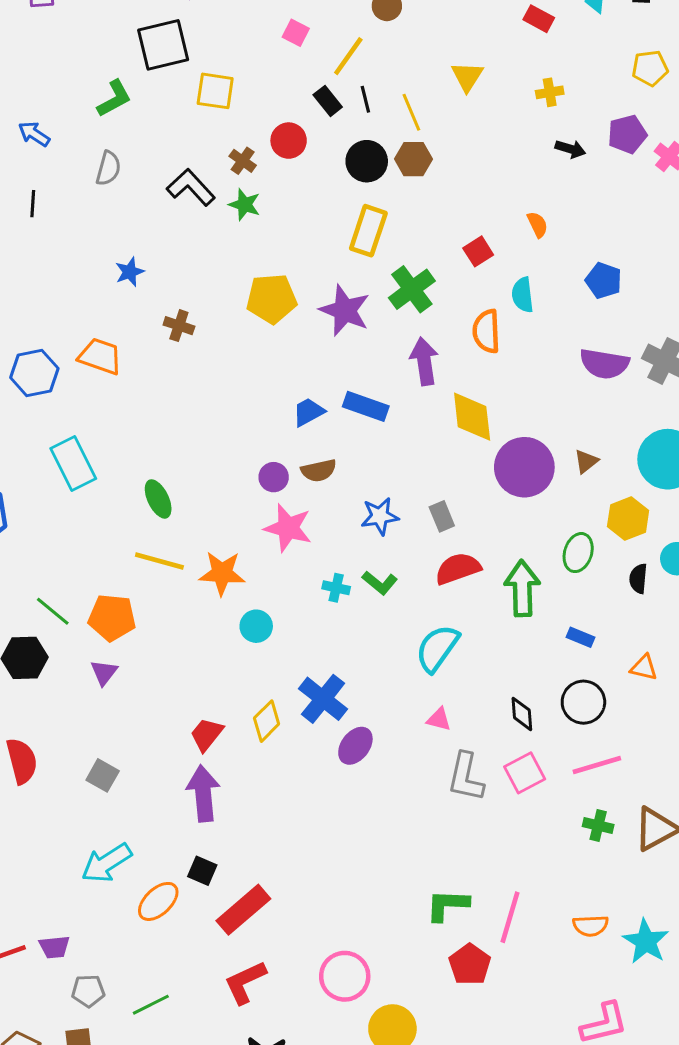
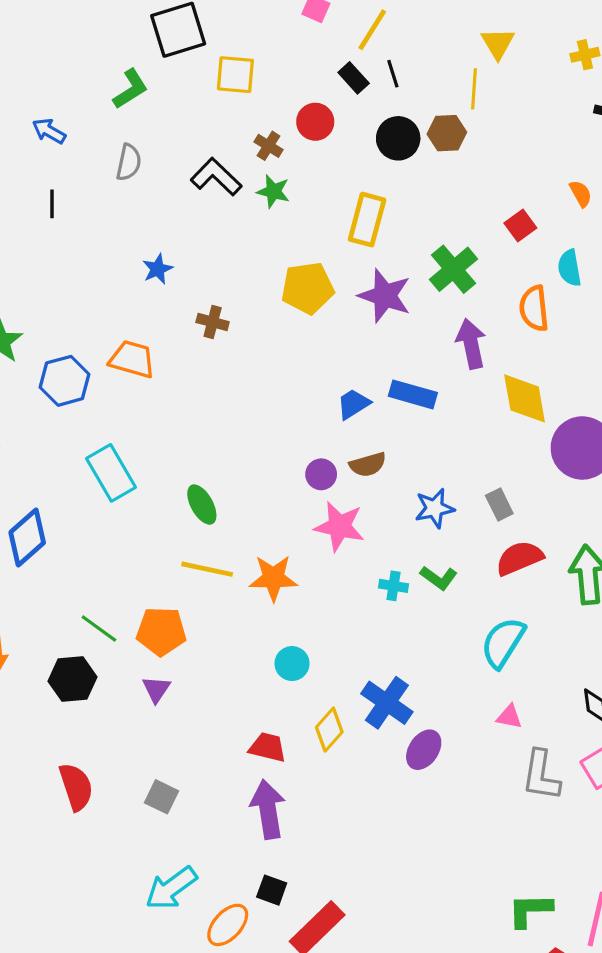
yellow line: (411, 112) -> (474, 89), moved, turned 30
yellow rectangle: (368, 231) -> (367, 220), moved
cyan circle: (256, 626) -> (292, 664), moved
red trapezoid: (207, 734) -> (268, 747), turned 69

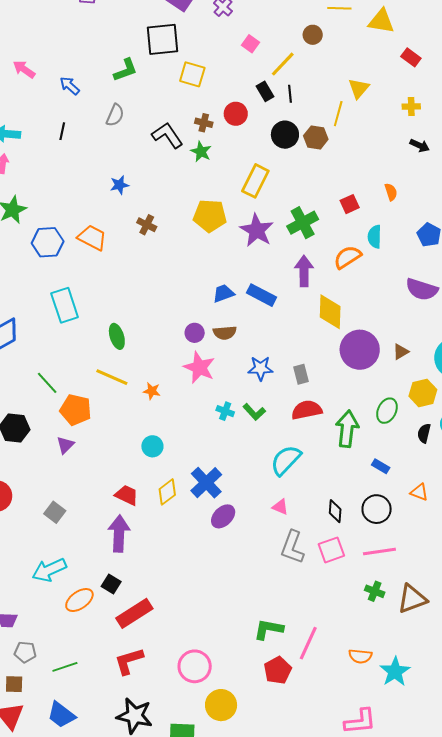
brown cross: (269, 146) -> (204, 123), turned -30
orange semicircle: (534, 308) -> (348, 257), turned 52
orange star: (273, 578) -> (152, 391), size x0.6
green line: (99, 628) -> (47, 383), moved

